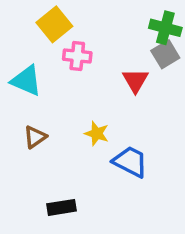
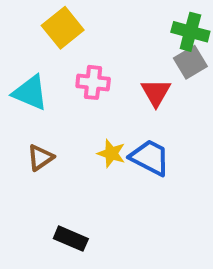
pink cross: (77, 56) -> (93, 82), moved
blue trapezoid: (130, 162) -> (150, 157), moved
black rectangle: (61, 207) -> (71, 239), turned 32

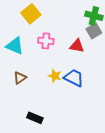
red triangle: (156, 93) -> (77, 46), turned -49

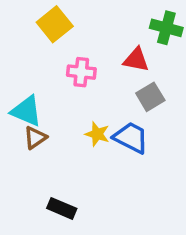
gray square: (94, 31) -> (150, 97), moved
cyan triangle: (15, 46) -> (26, 111), moved
red triangle: (77, 46) -> (136, 60), moved

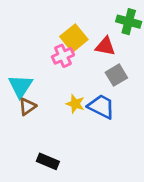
yellow square: (55, 24) -> (74, 38), moved
pink cross: (81, 72) -> (63, 56), turned -30
cyan triangle: (26, 111) -> (20, 86), turned 40

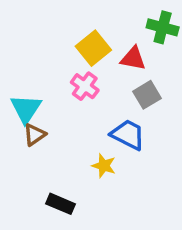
pink cross: (63, 56) -> (85, 86), moved, turned -30
yellow star: (75, 104) -> (104, 166), moved

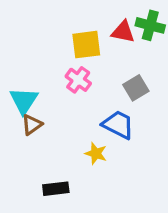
yellow square: (93, 48) -> (86, 45), turned 32
red triangle: (133, 59) -> (123, 32), moved
black rectangle: (61, 204) -> (56, 189), turned -30

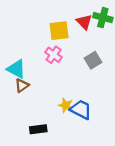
red triangle: (123, 32) -> (84, 22), turned 35
cyan triangle: (24, 101) -> (16, 69), turned -35
blue trapezoid: (118, 125) -> (81, 110), moved

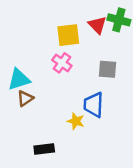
gray square: (93, 60) -> (107, 69), turned 35
cyan triangle: (16, 69) -> (19, 79), turned -45
blue trapezoid: (81, 110) -> (94, 105), moved, turned -115

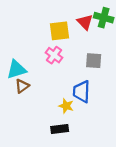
black rectangle: (44, 149) -> (60, 129), moved

